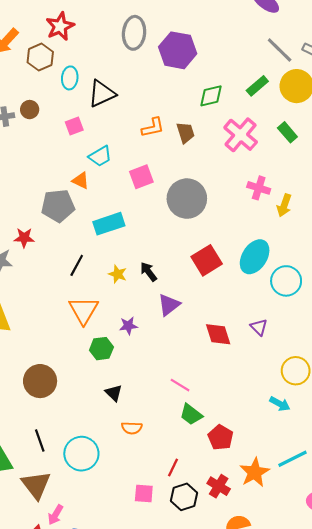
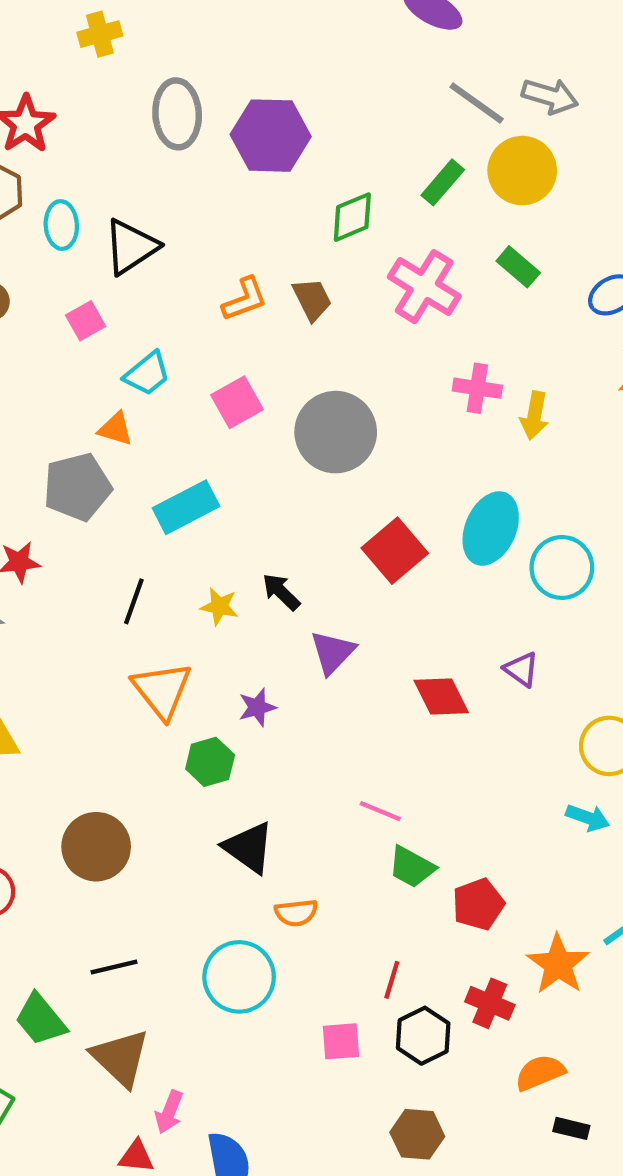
black triangle: (114, 393) -> (249, 848), size x1.5
red pentagon: (220, 437) -> (478, 904), turned 30
black line: (40, 441) -> (114, 967), turned -75
cyan circle: (81, 454) -> (239, 977), moved

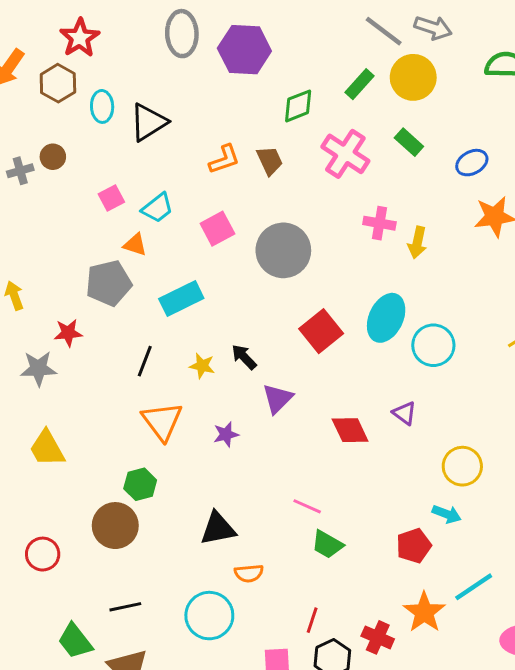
pink square: (86, 321) -> (111, 198), moved
green hexagon: (210, 762) -> (140, 484), moved
black triangle: (249, 848) -> (218, 529), turned -48
red pentagon: (478, 904) -> (414, 546), moved

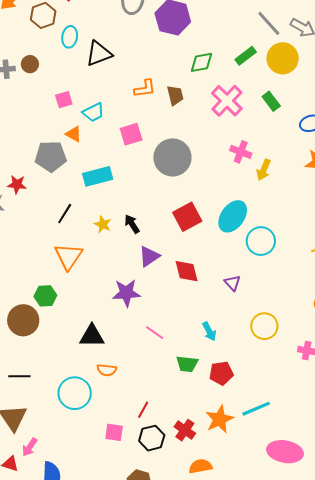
red diamond: (350, 430) -> (187, 271), moved
purple star: (226, 434) -> (126, 293), moved, size x1.6
cyan arrow: (447, 514) -> (209, 331), moved, turned 30
green trapezoid: (327, 544) -> (187, 364), moved, turned -35

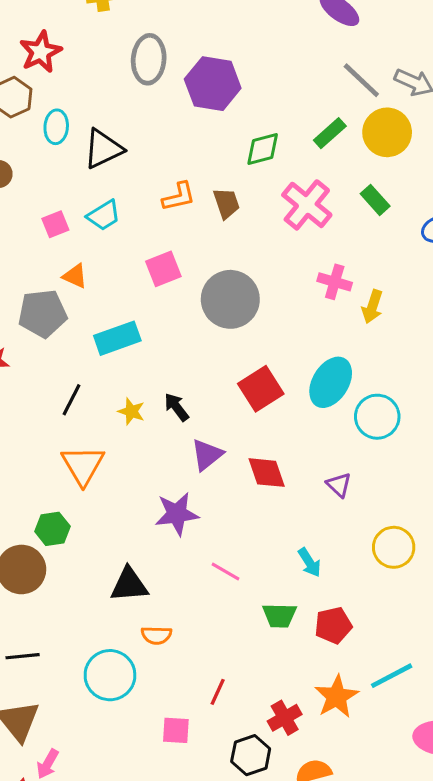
cyan trapezoid: (93, 112) -> (104, 215), moved
red cross: (185, 430) -> (285, 718), turned 30
black hexagon: (152, 438) -> (251, 755), moved

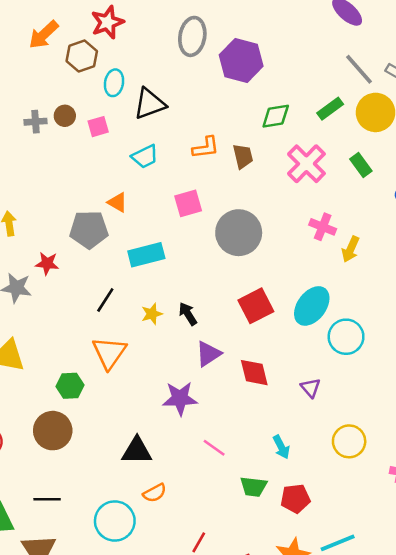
pink square: (55, 224) -> (98, 127), moved
yellow star: (131, 411) -> (152, 314), turned 30
green hexagon: (52, 529) -> (70, 386), moved
orange semicircle: (156, 635) -> (155, 493), turned -35

